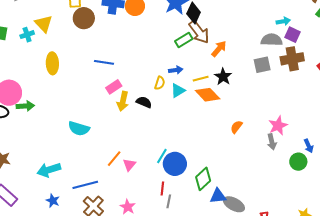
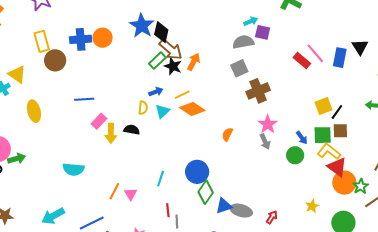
brown cross: (292, 59) -> (258, 91), moved
black star: (223, 77) -> (173, 66), moved
blue circle: (175, 164) -> (197, 172), moved

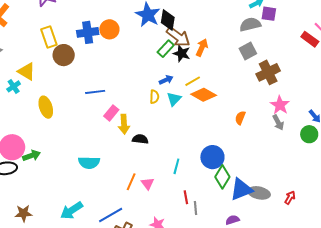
black semicircle: (132, 130) -> (140, 139), moved
blue triangle: (224, 206) -> (241, 189), size x1.4

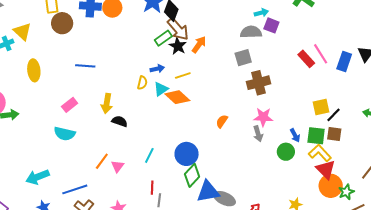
orange diamond: (204, 95) -> (177, 97), moved
pink star: (280, 105) -> (263, 117), turned 30
pink rectangle: (111, 113) -> (70, 105), moved

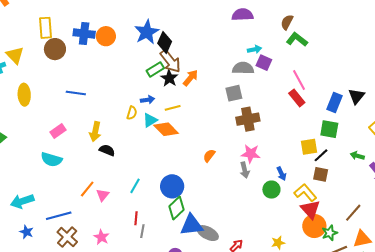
pink line: (321, 54) -> (299, 80), moved
green square: (316, 136) -> (329, 129), moved

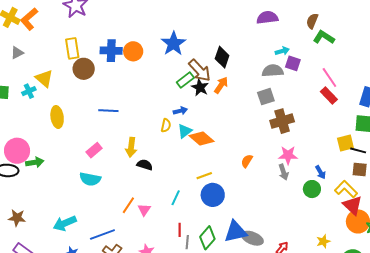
black diamond: (165, 42) -> (222, 57), moved
yellow line: (173, 108) -> (204, 176), moved
black line: (321, 155) -> (358, 150), turned 63
green diamond: (177, 208) -> (207, 238), moved

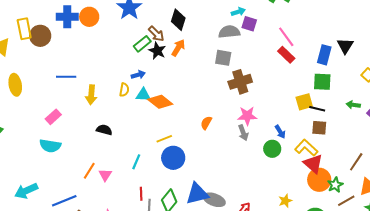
yellow rectangle: (72, 48) -> (24, 29), moved
brown arrow: (200, 70) -> (156, 34), size x0.7
gray square: (266, 97) -> (223, 58), turned 30
cyan triangle: (185, 131) -> (143, 95), turned 42
yellow arrow: (131, 147) -> (91, 95), moved

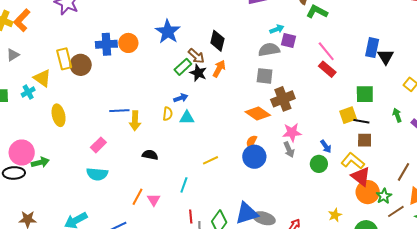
blue rectangle: (324, 55) -> (372, 48), moved
blue line: (66, 77) -> (119, 111), moved
orange diamond: (160, 102) -> (258, 113), moved
green arrow: (353, 105) -> (397, 115), turned 64
blue circle: (173, 158) -> (254, 157), moved

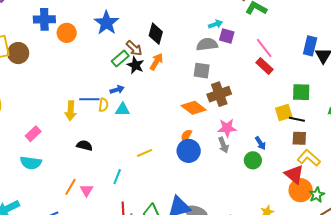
blue cross: (106, 44) -> (44, 19), moved
blue line: (119, 111) -> (89, 99), moved
yellow L-shape: (353, 161) -> (309, 158), moved

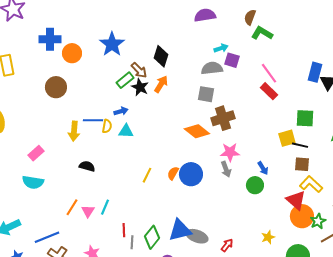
brown circle: (18, 53) -> (56, 87), moved
orange semicircle: (186, 136) -> (173, 173), moved
yellow line: (145, 153) -> (147, 175), turned -42
cyan line: (117, 177) -> (105, 207), moved

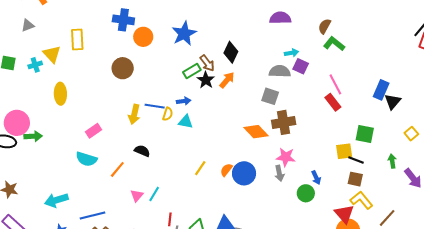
orange line: (72, 207) -> (117, 169), moved

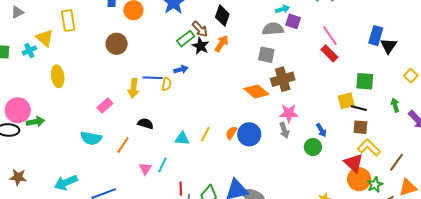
cyan triangle: (186, 122) -> (182, 139), moved
pink rectangle: (94, 131) -> (105, 106), moved

